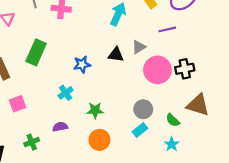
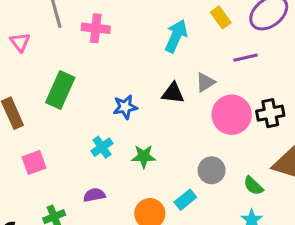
green star: (95, 110) -> (144, 156), moved
cyan rectangle: (140, 130) -> (185, 200), moved

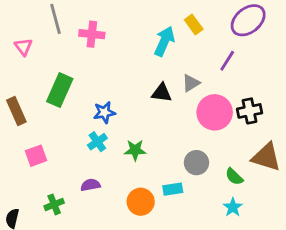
yellow rectangle: (221, 17) -> (194, 24), moved
purple line: (246, 58) -> (227, 61), turned -45
blue star: (125, 107) -> (104, 112), moved
cyan rectangle: (185, 200) -> (173, 189), turned 30

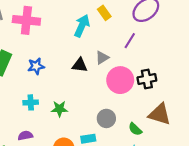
pink cross: (92, 34) -> (26, 20), size x1.4
blue star: (104, 112) -> (36, 66), moved
cyan cross: (97, 142) -> (31, 102), turned 32

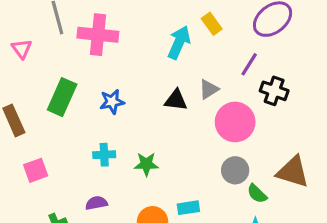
black cross: (147, 79) -> (274, 91), moved, turned 30
gray circle: (106, 118) -> (235, 170), moved

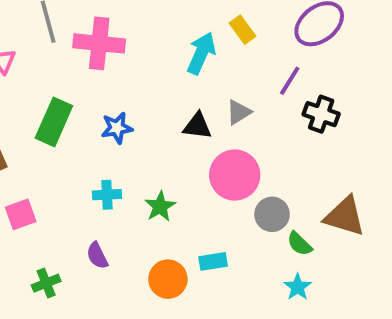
pink circle: (235, 122) -> (235, 175), moved
green star: (146, 164) -> (160, 206), turned -30
purple semicircle: (96, 203) -> (97, 256), turned -105

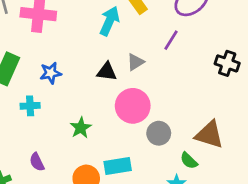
black cross: (321, 114) -> (227, 63), moved
cyan cross: (107, 195) -> (30, 106), moved
green semicircle: (300, 244) -> (189, 161), moved
cyan rectangle: (213, 261) -> (118, 166), size x1.4

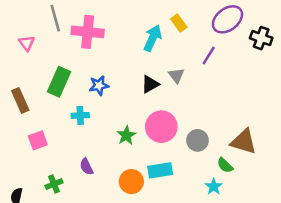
gray triangle: (135, 62) -> (176, 75), turned -35
black cross: (227, 63) -> (261, 38), moved
black triangle: (107, 72) -> (150, 84), turned -36
pink circle: (133, 106) -> (161, 127), moved

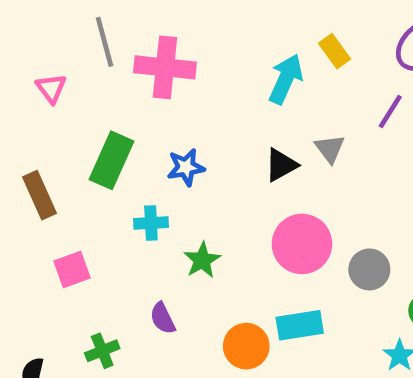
green star: (126, 135) -> (202, 260), moved

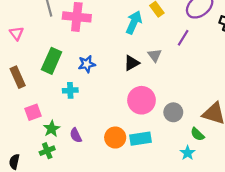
pink triangle: (51, 88) -> (17, 33), moved
green star: (202, 260) -> (52, 129), moved
orange circle: (246, 346) -> (115, 138), moved

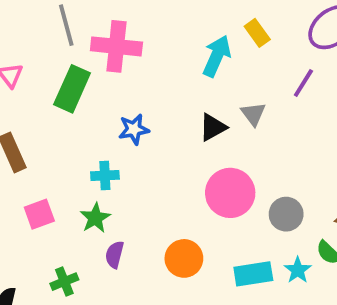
green rectangle: (52, 61) -> (72, 89), moved
green star: (52, 129) -> (95, 218), moved
purple semicircle: (76, 135) -> (115, 255), turned 40
cyan rectangle: (140, 139) -> (253, 274), moved
cyan star: (188, 153) -> (298, 270), moved

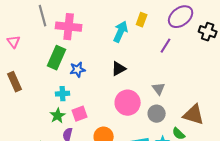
yellow rectangle: (257, 33) -> (142, 20), turned 56
green rectangle: (72, 89) -> (57, 58), moved
gray triangle: (253, 114) -> (159, 89), moved
pink square: (39, 214) -> (80, 114), moved

